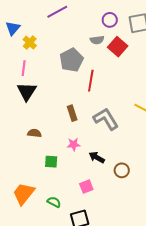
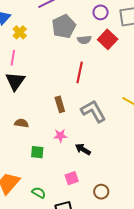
gray semicircle: (97, 40) -> (84, 40), moved
gray pentagon: (71, 60) -> (64, 26), moved
brown circle: (122, 170) -> (101, 192), moved

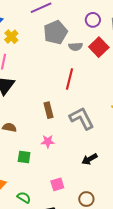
black arrow: (83, 149) -> (90, 159), moved, turned -63

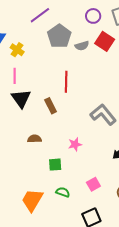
red line: (70, 79) -> (66, 82), moved
brown rectangle: (49, 110) -> (51, 106), moved
green semicircle: (24, 197) -> (63, 192), moved

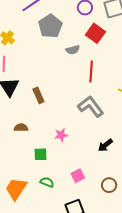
gray semicircle: (82, 46) -> (73, 50), moved
red line: (66, 82) -> (91, 71), moved

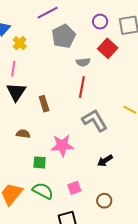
red line: (91, 71) -> (82, 87), moved
pink star: (61, 135) -> (62, 146), size x1.6
green semicircle: (47, 182) -> (43, 191), size x1.5

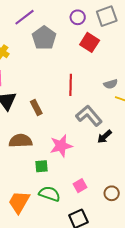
gray semicircle: (83, 62) -> (111, 84), moved
brown semicircle: (23, 134) -> (21, 141), size x1.6
black arrow: (105, 161) -> (104, 137), moved

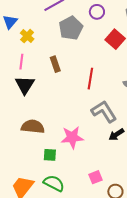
purple circle: (78, 17) -> (97, 12), moved
brown rectangle: (36, 108) -> (55, 64), moved
pink square: (80, 186) -> (95, 177), moved

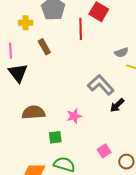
yellow cross: (27, 36) -> (26, 23), moved, turned -32
red line: (90, 79) -> (81, 29), moved
pink star: (72, 137) -> (74, 116), size x0.7

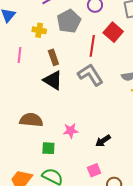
black triangle: (18, 73) -> (53, 80), moved, turned -30
gray L-shape: (101, 85) -> (90, 75), moved
black arrow: (117, 105) -> (103, 141), moved

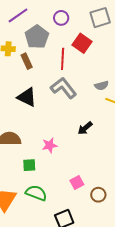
brown rectangle: (53, 57) -> (27, 61), moved
black arrow: (103, 141) -> (85, 128), moved

